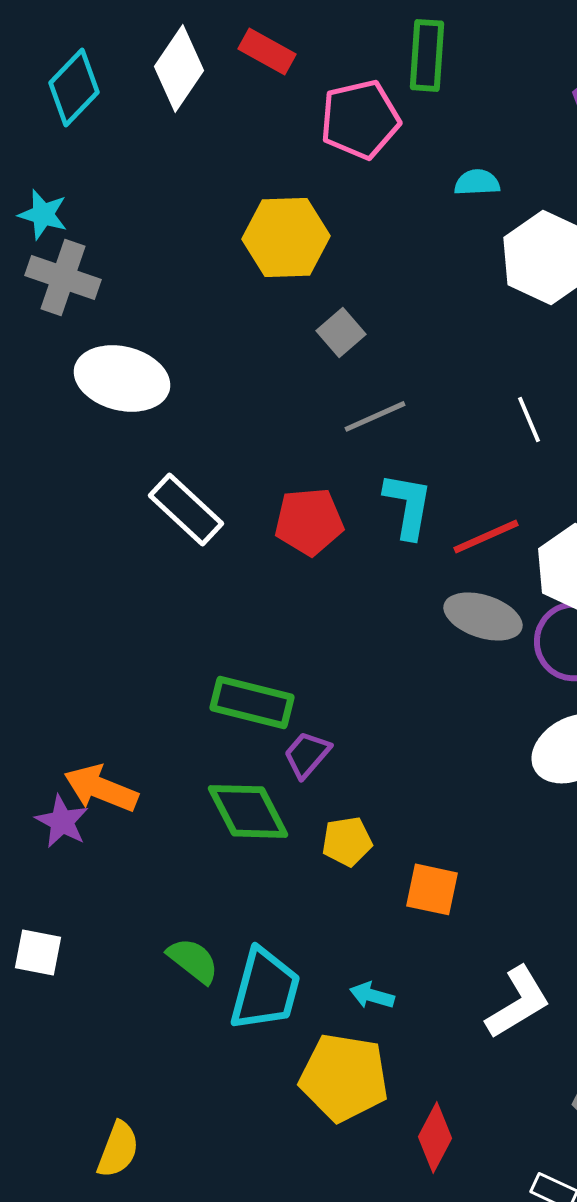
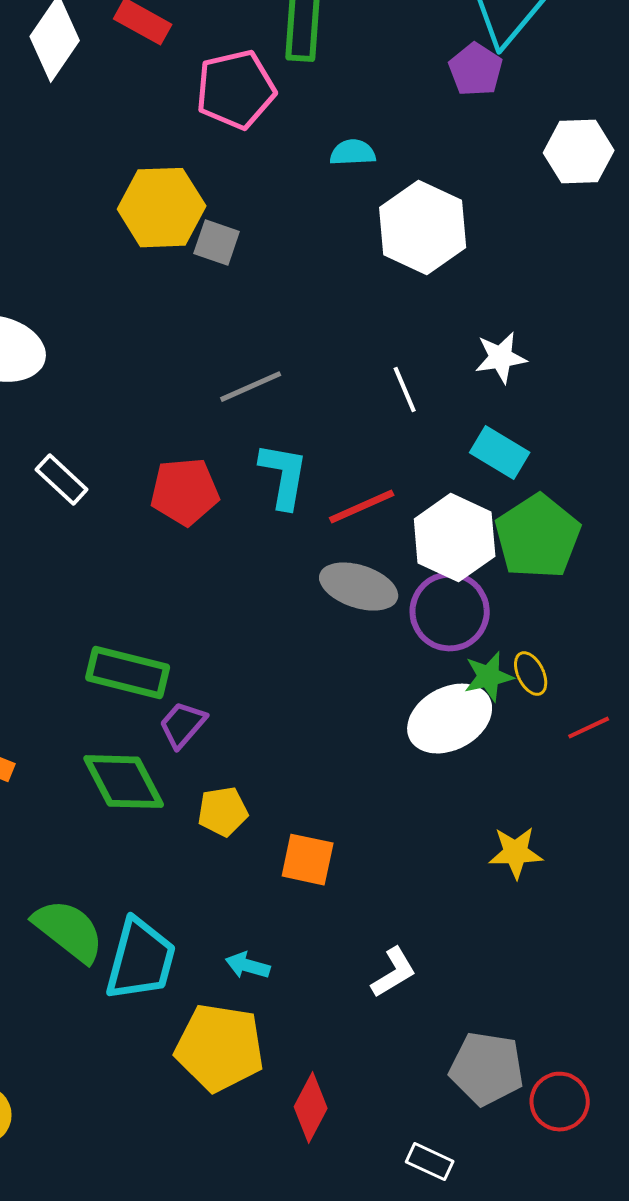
gray square: (341, 332) -> (217, 243), moved, turned -30
white rectangle: (186, 509) -> (62, 480), size x0.7
green semicircle: (193, 960) -> (69, 931), size x1.4
white L-shape: (518, 1002) -> (394, 973), size x0.7

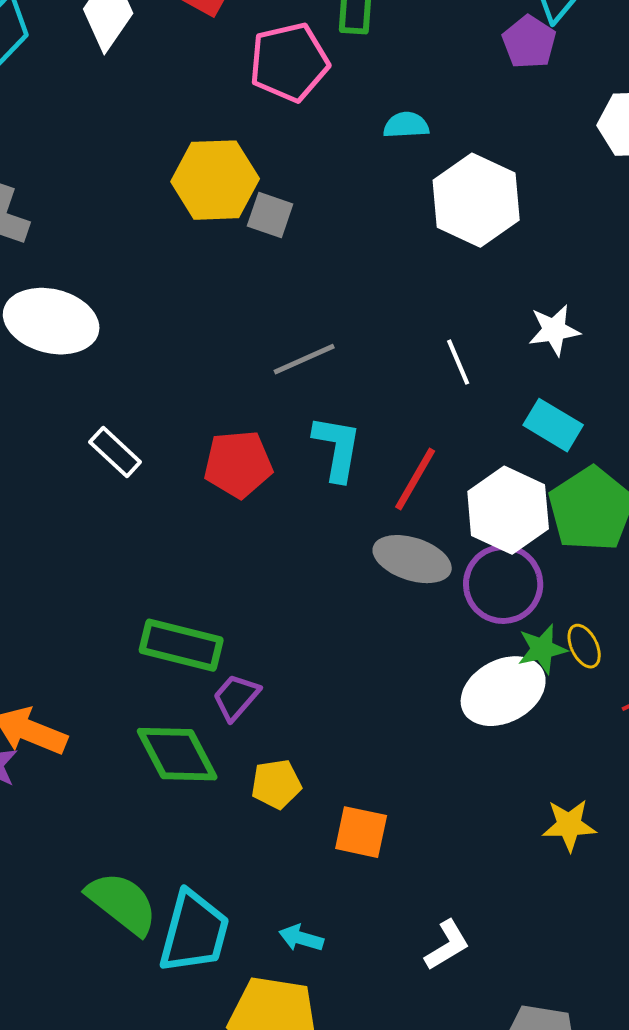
red line: (362, 507) -> (415, 479), turned -36

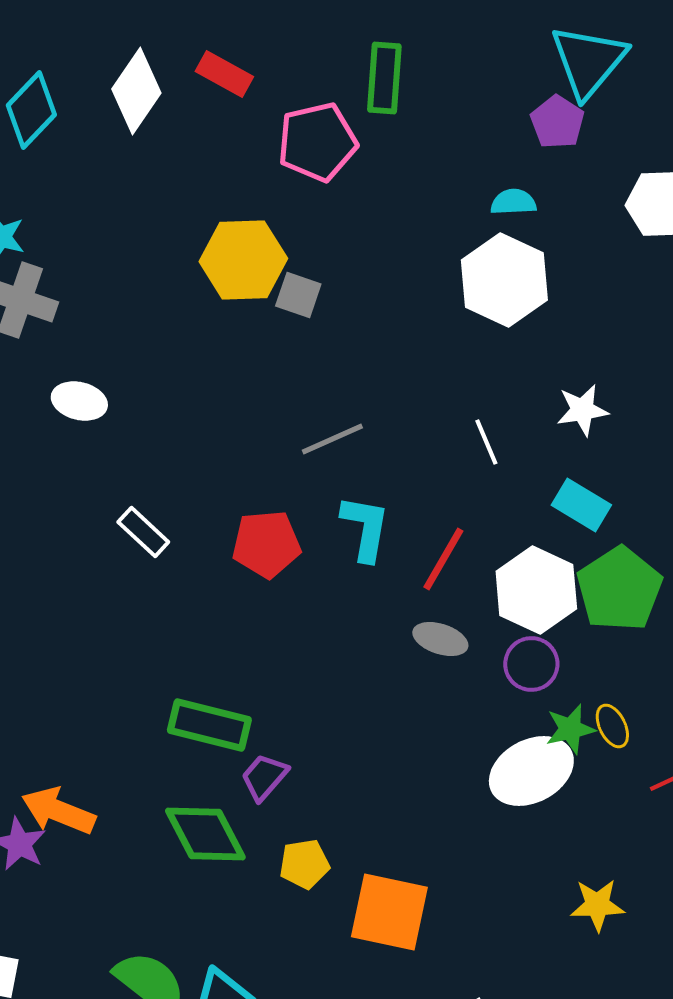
cyan semicircle: (406, 125) -> (513, 202), moved
white ellipse: (51, 321) -> (79, 401), size x0.6
gray ellipse: (412, 559) -> (440, 639), size x0.7
purple circle: (503, 584) -> (531, 664), size x0.7
orange square: (361, 832) -> (389, 912), size x1.5

